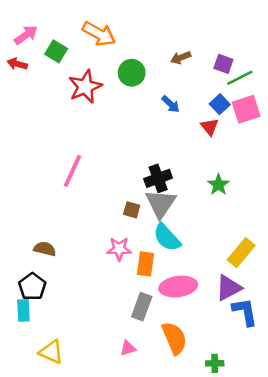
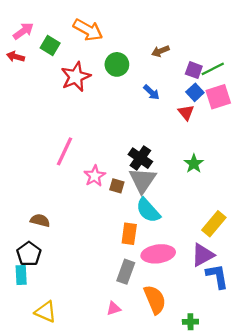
purple square: (223, 64) -> (194, 70), moved
black cross: (158, 178) -> (140, 158), turned -35
pink star: (119, 249) -> (95, 176), moved, turned -30

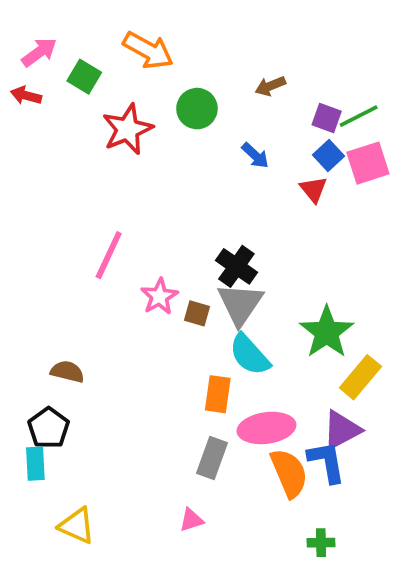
green star: (194, 164) -> (327, 332), moved, size x1.6
blue L-shape: (217, 276) -> (327, 462), moved
orange semicircle: (155, 300) -> (289, 473), moved

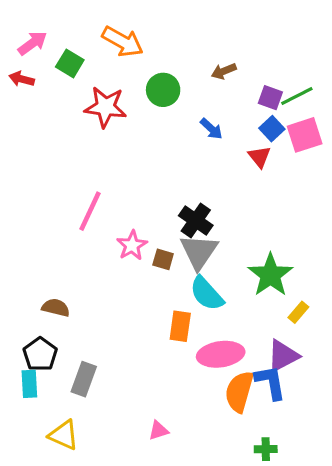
red star: (127, 129) -> (106, 107), turned 30
yellow rectangle: (360, 377) -> (298, 312), size x0.6
gray rectangle: (212, 458) -> (84, 379), moved
orange semicircle: (289, 473) -> (239, 392), turned -141

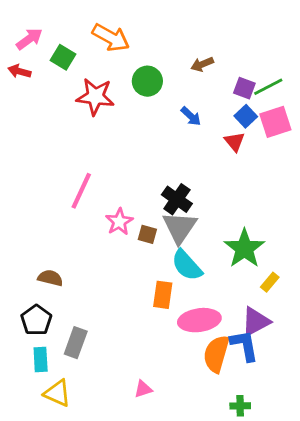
cyan rectangle: (29, 384) -> (41, 359), moved

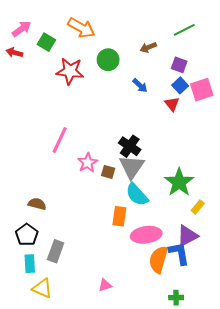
green line: (268, 87) -> (184, 30), moved

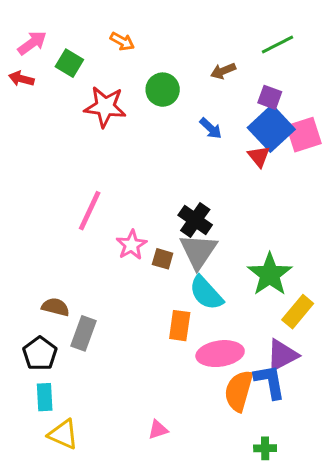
orange arrow: (81, 28) -> (122, 41), size x0.6
blue square: (180, 85) -> (271, 128), size x1.8
yellow rectangle: (198, 207) -> (298, 312), size x1.5
gray rectangle: (56, 251) -> (83, 333), moved

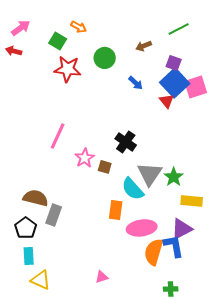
green square: (69, 63) -> (58, 41), moved
gray triangle: (198, 251) -> (150, 174), moved
green star: (270, 274) -> (174, 177), size x0.7
brown semicircle: (55, 307) -> (36, 198), size x1.4
yellow rectangle: (298, 312) -> (192, 201), turned 55

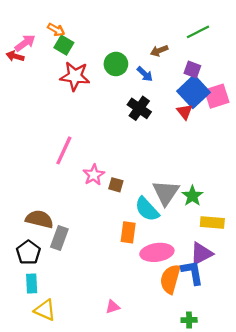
orange arrow: (79, 27) -> (56, 30), moved
pink arrow: (21, 28) -> (25, 43), moved
blue arrow: (136, 83) -> (145, 74), moved
black cross: (126, 142) -> (139, 108), moved

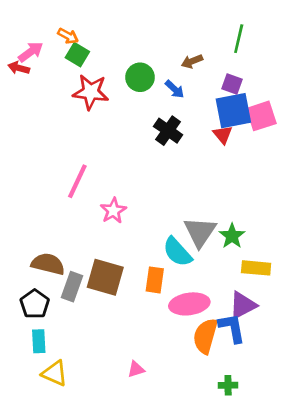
green line: (198, 32) -> (239, 39), turned -50
blue square: (194, 92) -> (233, 111), turned 32
brown square: (116, 185) -> (105, 277), moved, size x2.0

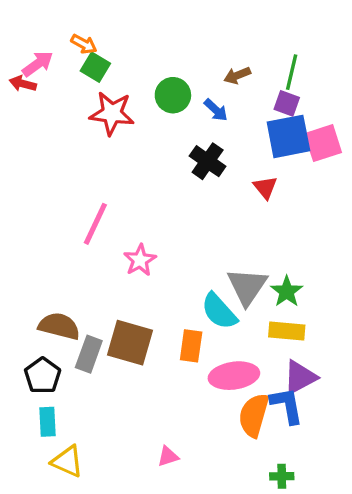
green line: (239, 39) -> (292, 72), moved
red triangle: (223, 135) -> (265, 188), moved
yellow rectangle: (256, 268) -> (287, 331), moved

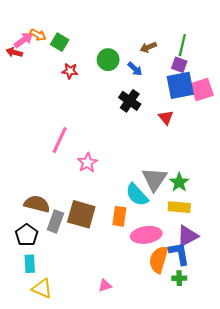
orange arrow: (84, 44) -> (38, 35), moved
red star: (112, 113) -> (70, 71), size x0.6
green cross: (282, 476) -> (179, 278), moved

